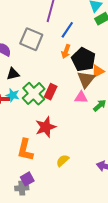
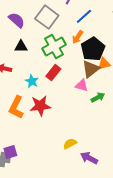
green cross: (34, 94) -> (54, 47), moved
cyan star: (13, 95) -> (32, 81), moved
orange L-shape: (25, 150) -> (16, 107), moved
yellow semicircle: (63, 161) -> (70, 144), moved

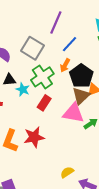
cyan star: (32, 81) -> (23, 89), moved
pink triangle: (82, 85) -> (73, 113), size x1.6

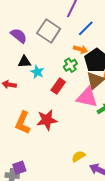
orange arrow: (65, 65) -> (81, 49), turned -104
green cross: (42, 77) -> (70, 65), moved, size x0.6

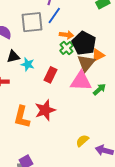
blue line: (86, 28) -> (54, 16), moved
gray square: (49, 31) -> (32, 22), turned -30
green cross: (70, 65) -> (67, 48), moved

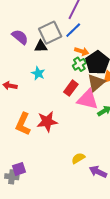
gray square: (32, 22) -> (50, 33), turned -30
black triangle: (13, 57) -> (41, 46), moved
red rectangle: (51, 75) -> (71, 88), moved

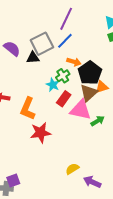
green cross: (79, 64) -> (63, 76), moved
cyan star: (38, 73) -> (53, 85), moved
orange L-shape: (23, 124) -> (28, 109), moved

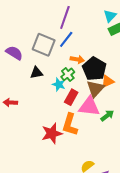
gray square: (42, 44) -> (44, 45), turned -35
black triangle: (33, 58) -> (36, 73), moved
orange L-shape: (28, 109) -> (70, 125), moved

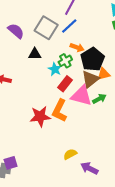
green arrow: (107, 116) -> (99, 99), moved

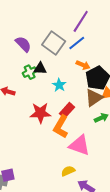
green cross: (65, 61) -> (30, 72), moved
red rectangle: (65, 84) -> (67, 110), moved
pink triangle: (81, 96) -> (79, 145), moved
red star: (40, 116) -> (40, 113), moved

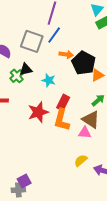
brown triangle: (94, 98) -> (91, 120), moved, turned -36
pink triangle: (79, 145) -> (85, 133), size x0.6

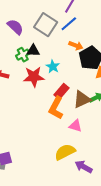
red star: (38, 112) -> (34, 77), moved
brown triangle: (91, 120) -> (82, 99), moved, turned 48
yellow semicircle: (81, 160) -> (65, 152), size x1.5

